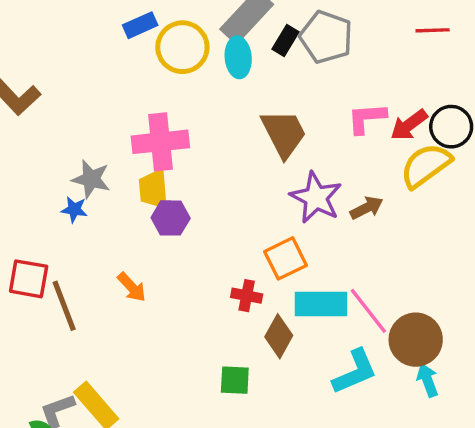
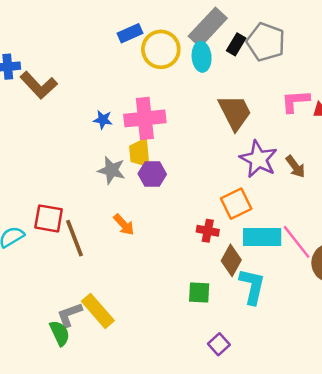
gray star: (91, 179) -> (111, 170), moved
brown arrow: (367, 208) -> (295, 167), turned 80
blue star: (74, 209) -> (103, 120), moved
cyan L-shape: (355, 372) -> (252, 286), moved, turned -54

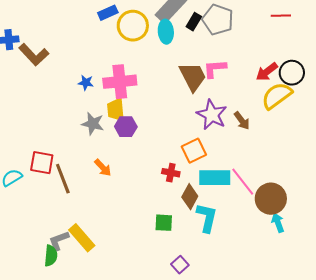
pink L-shape: (295, 101) -> (215, 69), moved
green semicircle: (60, 333) -> (51, 256), turned 30

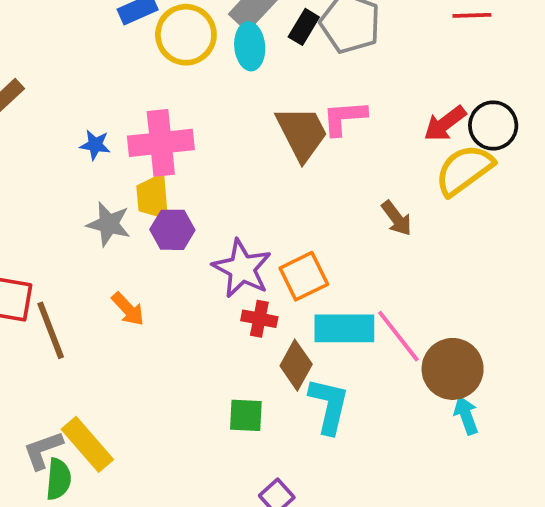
purple star: (212, 115) -> (242, 268), moved
green semicircle: (51, 256) -> (58, 479), moved

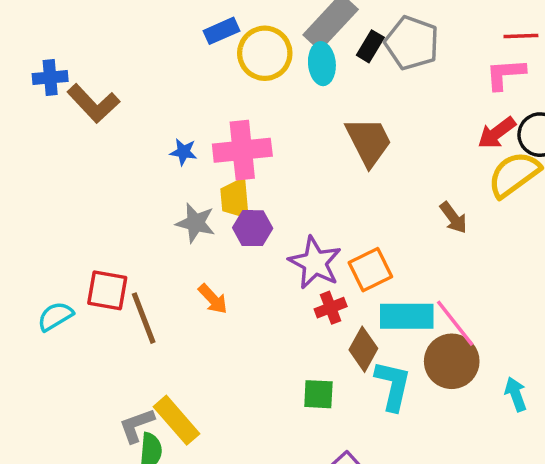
pink L-shape: (344, 118) -> (505, 74), moved
red cross: (259, 319) -> (331, 308), turned -32
brown circle: (453, 369) -> (452, 361), moved

